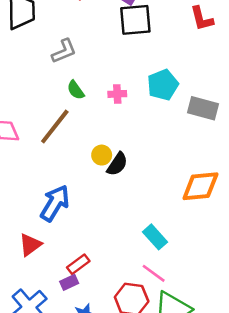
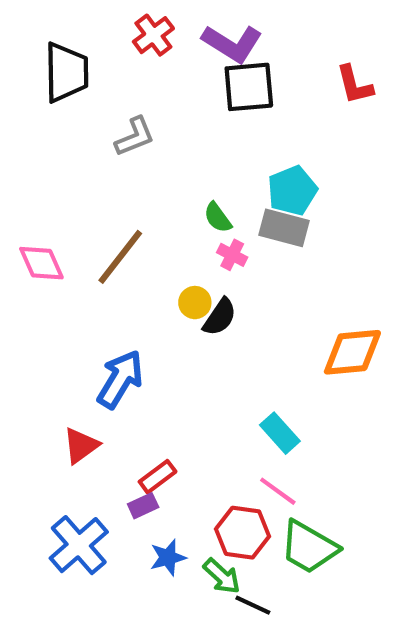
green semicircle: (76, 90) -> (218, 218), moved
pink cross: (117, 94) -> (232, 255), moved, turned 30
gray rectangle: (203, 108) -> (284, 228), moved

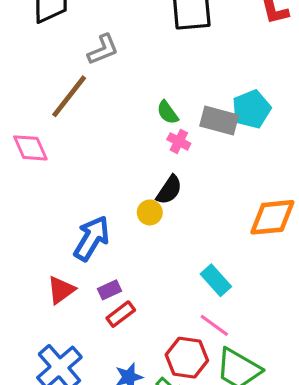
cyan pentagon: (292, 191) -> (251, 109), moved
brown line: (120, 257) -> (69, 96), moved
yellow circle: (195, 303) -> (150, 212), moved
purple rectangle: (143, 506) -> (109, 290), moved

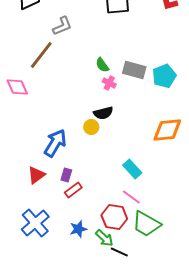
cyan pentagon: (251, 109) -> (164, 76), moved
black semicircle: (169, 190) -> (103, 113), turned 42
purple rectangle: (109, 290) -> (66, 175), turned -48

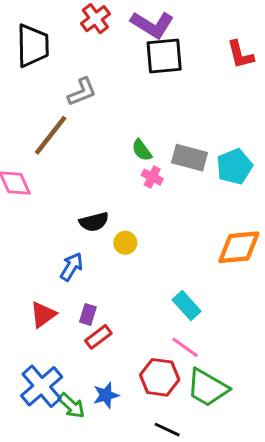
black semicircle: (103, 113) -> (94, 222), moved
blue arrow: (55, 143) -> (72, 267), size x0.7
green arrow: (104, 238) -> (72, 406), moved

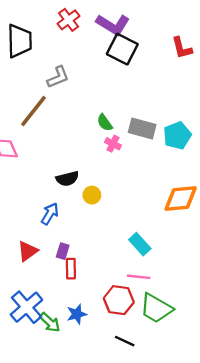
black square: (164, 56) -> (122, 49), turned 32
red rectangle: (98, 337) -> (71, 269), turned -54
pink line: (185, 347) -> (139, 277), turned -30

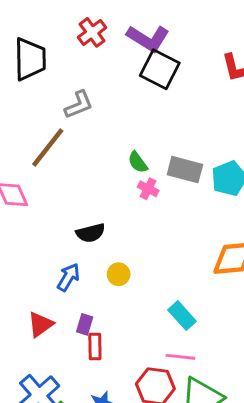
yellow circle: (92, 195) -> (119, 274), moved

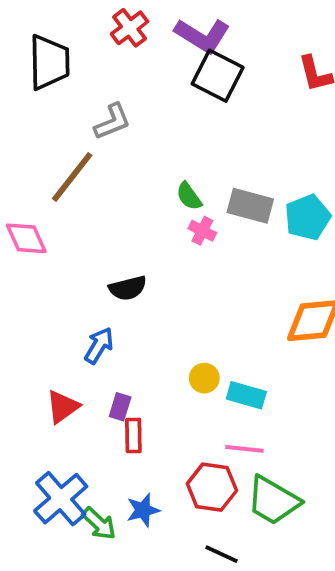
yellow circle: (119, 274) -> (204, 378), moved
cyan rectangle: (182, 316) -> (246, 395), turned -32

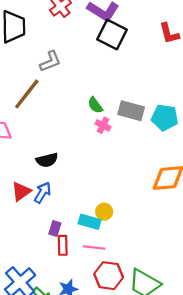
cyan pentagon: (308, 217) -> (165, 117), turned 30
black semicircle: (128, 288) -> (47, 160), moved
cyan rectangle: (246, 395) -> (90, 222), moved
red triangle: (63, 407) -> (21, 191), moved
pink line: (244, 449) -> (94, 248), moved

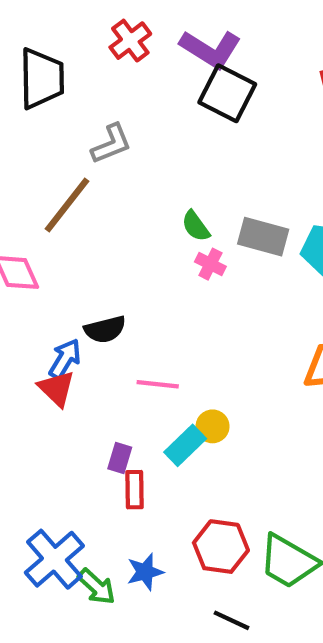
red triangle: (21, 191) -> (57, 388), turned -40
blue arrow: (43, 193) -> (65, 359), moved
cyan rectangle: (90, 222) -> (185, 445), turned -60
pink line: (94, 248) -> (158, 384), moved

